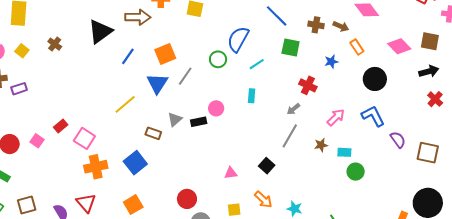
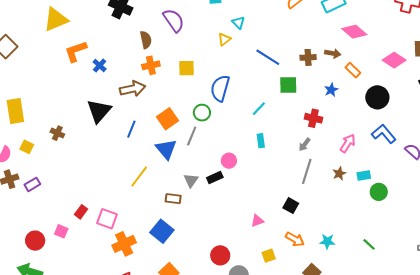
blue semicircle: (238, 39) -> (220, 88), moved
green circle: (218, 59) -> (202, 113), moved

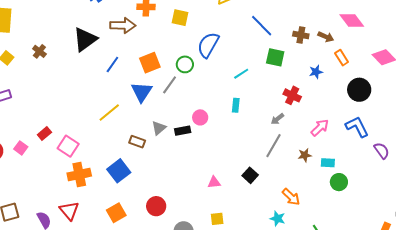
orange arrow: (295, 239) -> (291, 197), moved
red circle: (220, 255) -> (156, 206), moved

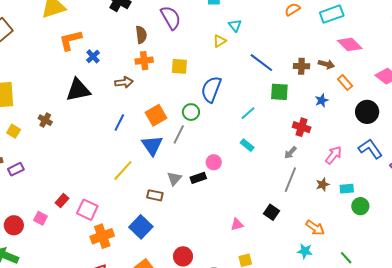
brown arrow: (123, 25) -> (124, 82), size x0.7
black triangle: (85, 39) -> (78, 90), moved, turned 32
cyan rectangle: (236, 105) -> (247, 145), turned -48

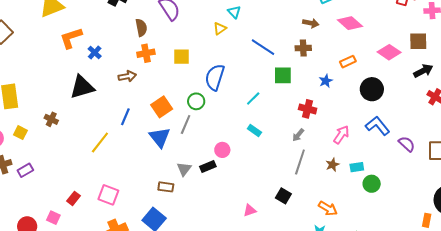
brown arrow: (326, 64) -> (311, 23), moved
orange rectangle: (345, 83) -> (348, 62), turned -70
yellow line: (123, 170) -> (100, 142), moved
pink square: (87, 210) -> (108, 195), moved

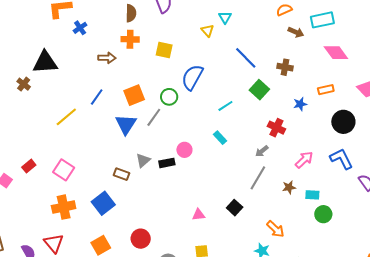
brown arrow: (311, 23) -> (296, 32), moved
yellow triangle: (220, 29) -> (207, 31), turned -48
green square: (283, 75) -> (259, 90), turned 30
black triangle: (82, 87) -> (45, 62), moved

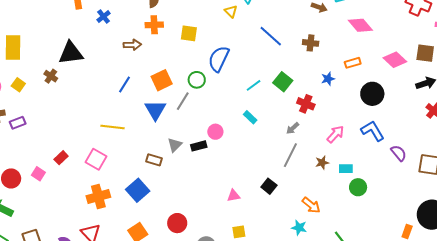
green square: (259, 90) -> (283, 82), moved
yellow line: (66, 117) -> (113, 127), moved, turned 50

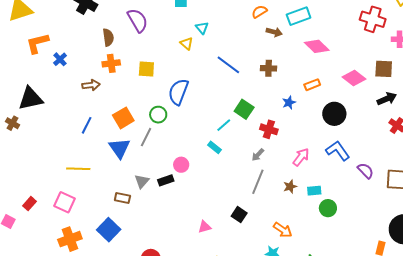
cyan line: (254, 85) -> (224, 125), moved

